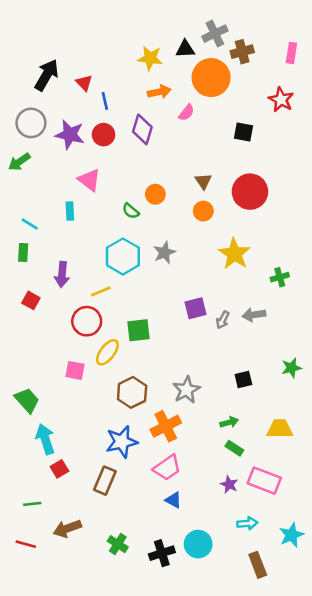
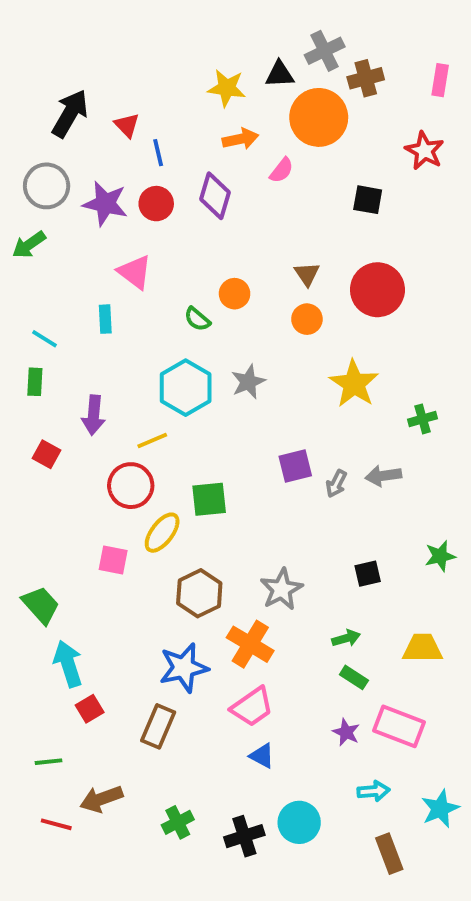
orange cross: (166, 426) -> (250, 644), turned -32
red line: (26, 544) -> (56, 824), moved
green cross: (118, 544) -> (178, 822), turned 30

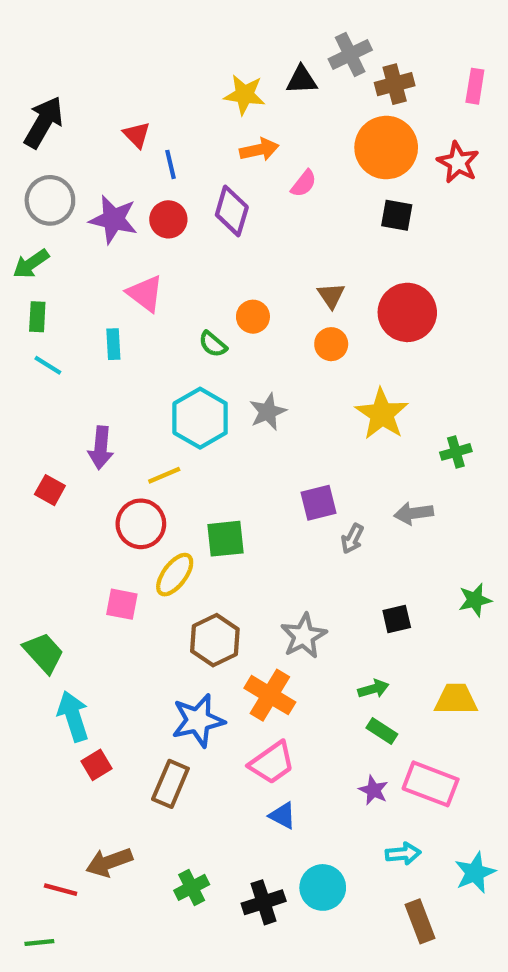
black arrow: (70, 113) -> (44, 122), moved
orange circle: (319, 117) -> (386, 148), moved
green rectangle: (35, 382) -> (37, 317), moved
gray arrow: (336, 484) -> (352, 539), moved
green line: (48, 762) -> (39, 942), moved

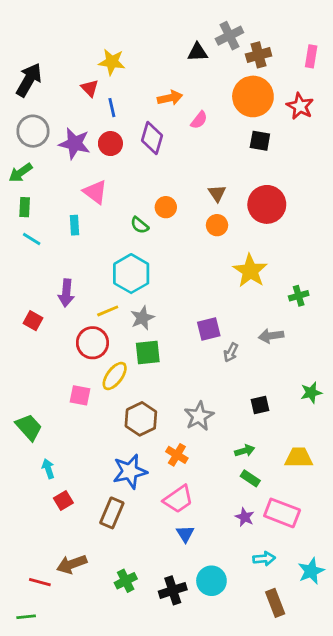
yellow star: (244, 95) -> (112, 62), moved
gray star: (268, 412) -> (142, 318), moved
orange cross: (270, 695) -> (177, 455), size x0.7
cyan arrow: (73, 716) -> (48, 469), size x0.6
blue triangle: (283, 816) -> (185, 534), turned 30

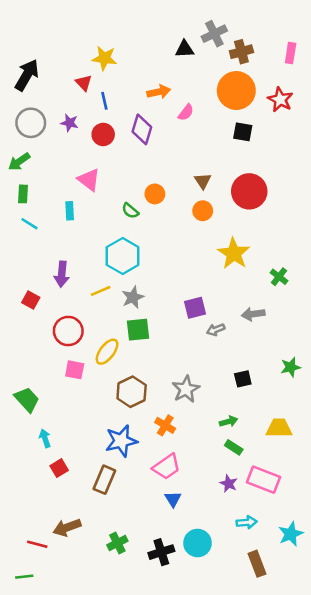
purple star: (74, 144) -> (70, 123), moved, size x0.6
green cross: (299, 296) -> (279, 277), turned -36
red circle: (92, 343) -> (68, 331), moved
gray arrow: (231, 352) -> (216, 330), turned 42

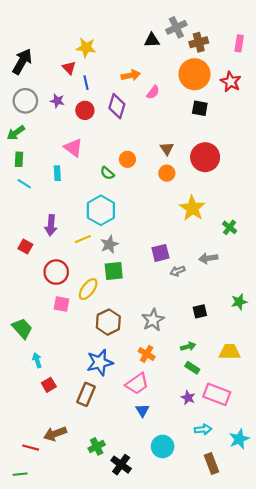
orange cross: (165, 425) -> (147, 354), moved
black cross: (161, 552) -> (121, 465), moved, turned -36

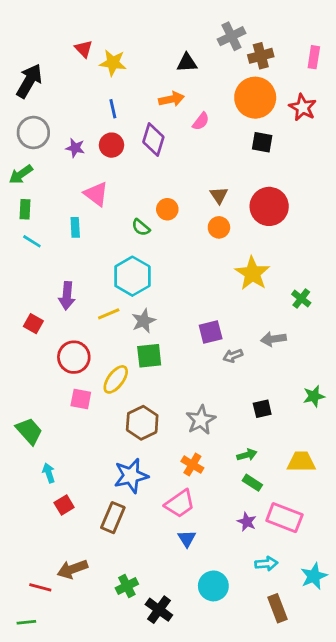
black triangle: (152, 40) -> (187, 63), moved
red triangle: (69, 68) -> (84, 49), moved
purple star: (57, 101) -> (75, 148), moved

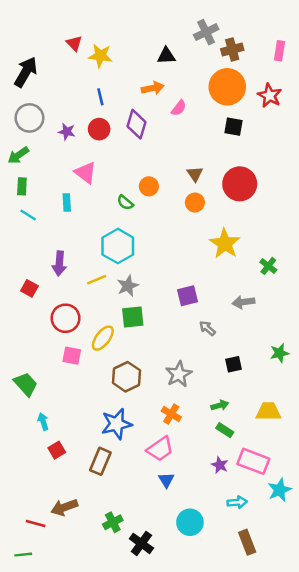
gray arrow: (233, 356) -> (207, 328), moved, turned 63
cyan star: (314, 576) -> (280, 490), moved

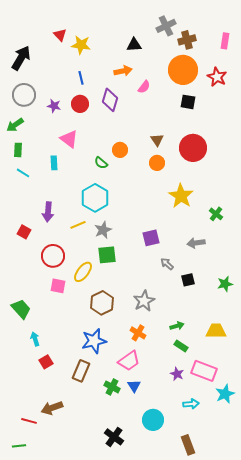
black square: (233, 364) -> (188, 280), moved
green cross: (113, 522) -> (112, 387), moved, turned -35
brown rectangle: (247, 542) -> (188, 445), moved

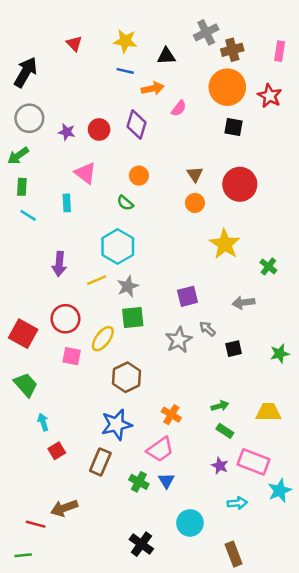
yellow star: (81, 45) -> (125, 41), moved
blue line: (81, 78) -> (125, 71), moved, turned -64
orange circle: (120, 150) -> (139, 176), moved
red square: (24, 232) -> (23, 334), moved, size x1.6
gray star: (144, 301) -> (179, 340), moved

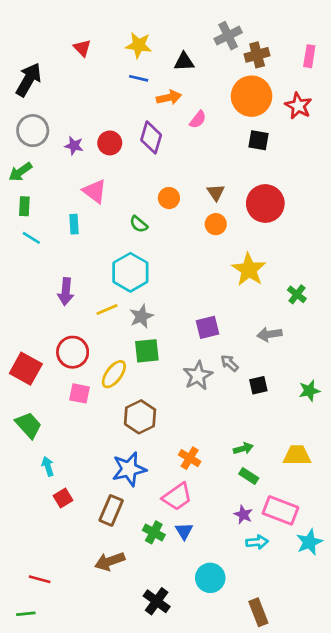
orange circle: (139, 176) -> (169, 198), moved
cyan arrow: (237, 503) -> (257, 542), moved
brown arrow: (64, 508) -> (110, 561), moved

